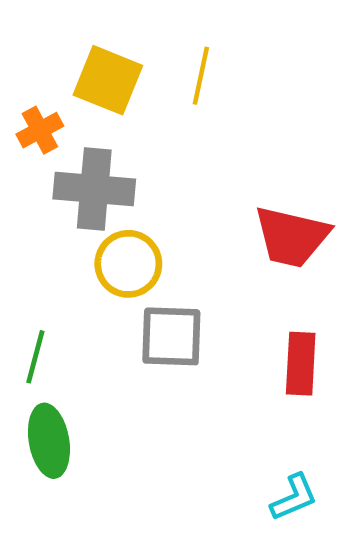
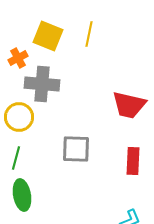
yellow circle: (128, 264) -> (19, 117), moved

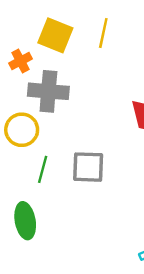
green line: (16, 158) -> (43, 169), moved

